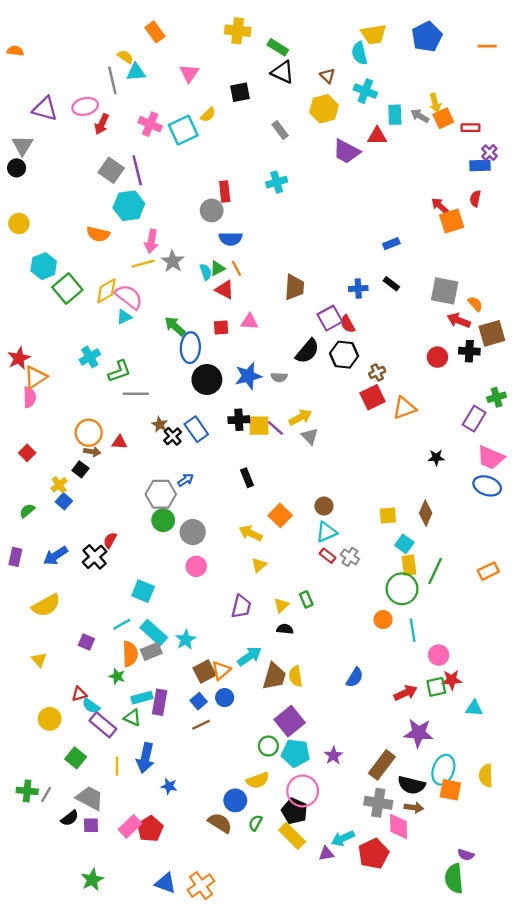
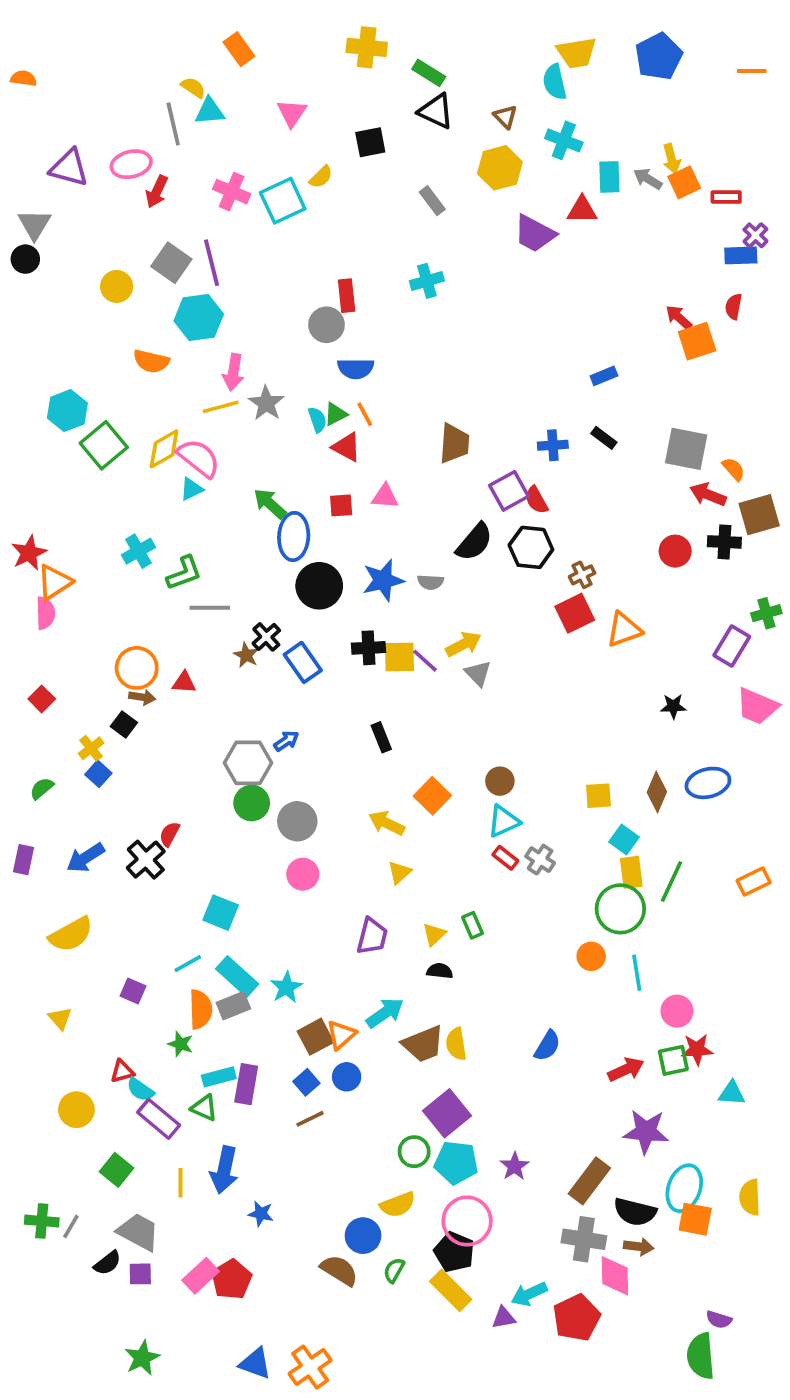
yellow circle: (19, 223) -> (117, 286), moved
black cross: (173, 436) -> (266, 637), moved
blue ellipse: (487, 486) -> (708, 783), moved, turned -32
brown trapezoid: (274, 676) -> (423, 1044), turned 52

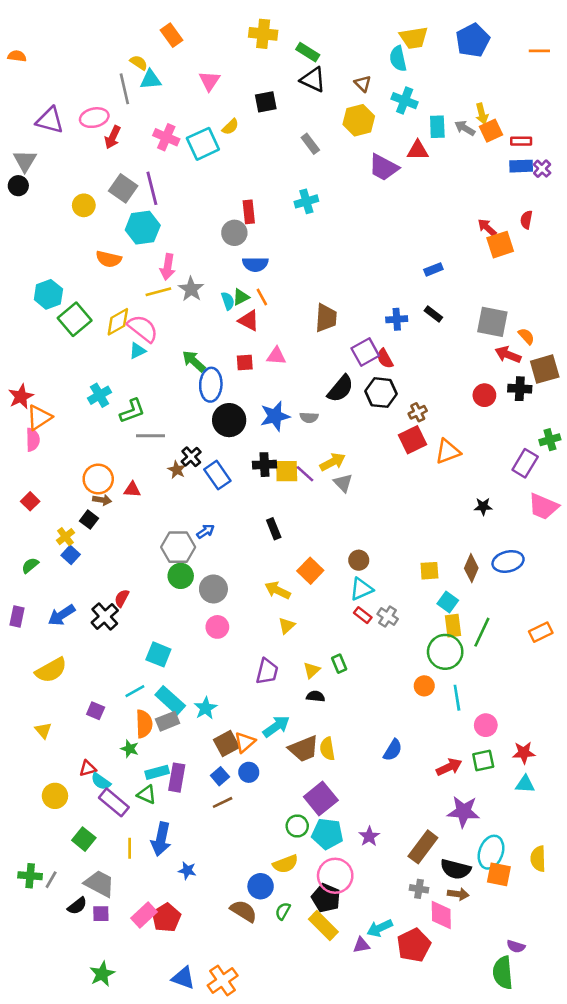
blue rectangle: (741, 255) -> (521, 166), moved
red star: (697, 1049) -> (524, 753), moved
gray cross: (584, 1239) -> (419, 889), size x0.6

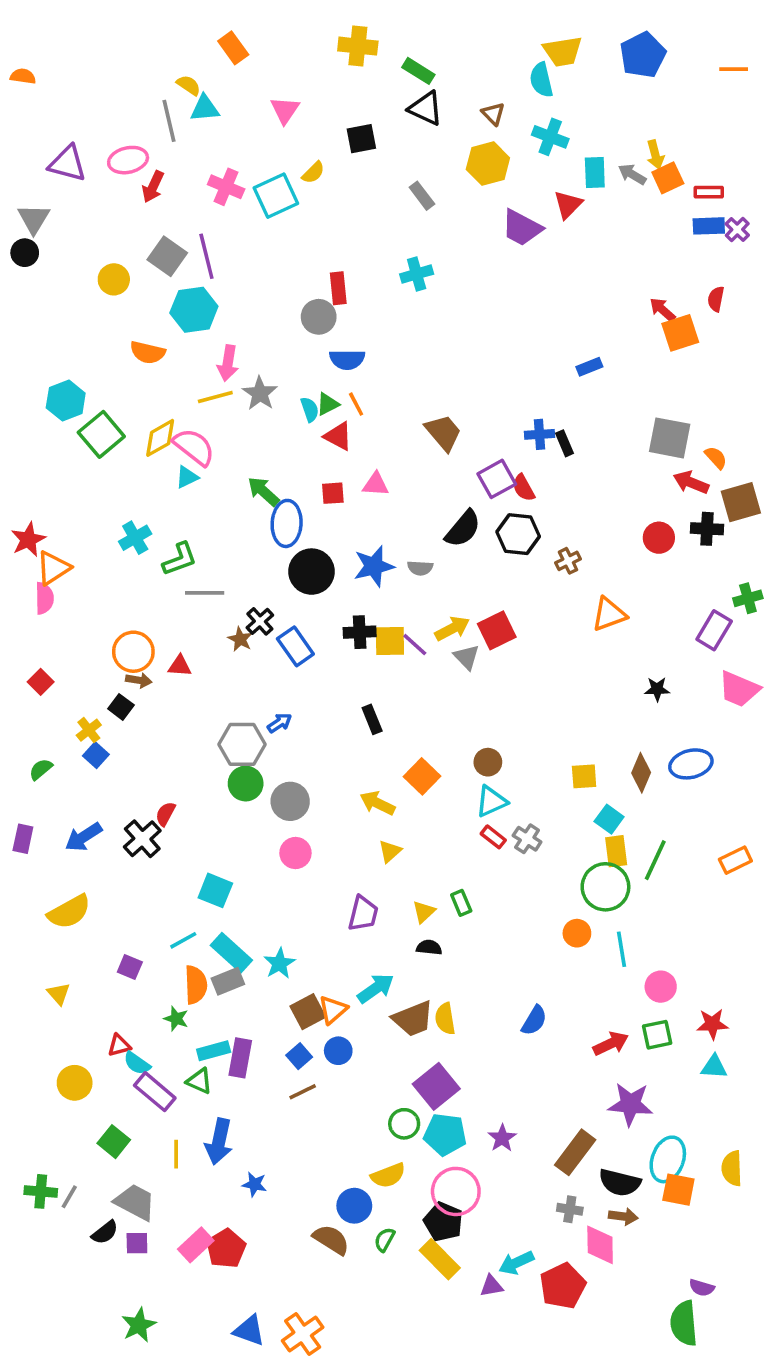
red triangle: (418, 150) -> (568, 205), turned -45
black rectangle: (433, 314) -> (564, 443), moved, turned 30
brown trapezoid: (326, 318) -> (443, 433), turned -44
red square: (412, 440) -> (497, 630), moved

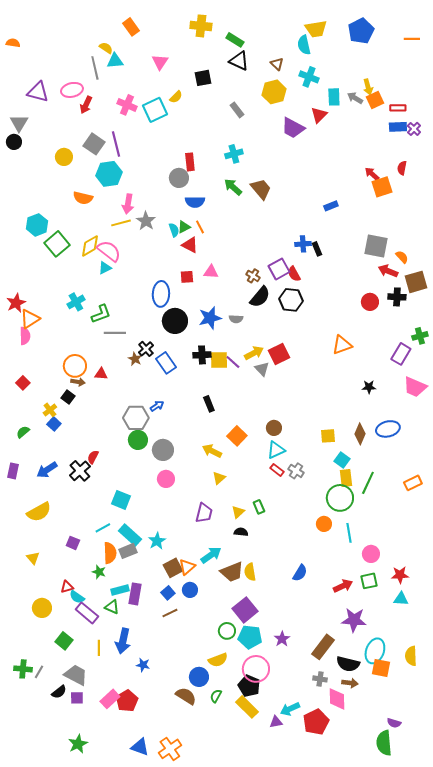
brown trapezoid: (443, 433) -> (261, 189), moved
green arrow: (263, 491) -> (233, 187), moved
brown cross: (568, 561) -> (253, 276), moved, turned -32

